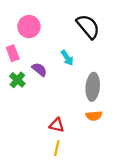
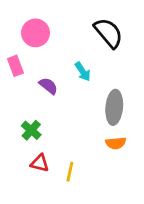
green cross: (17, 80) -> (31, 130), moved
red triangle: (57, 125) -> (40, 163), moved
yellow line: (57, 148) -> (70, 172), moved

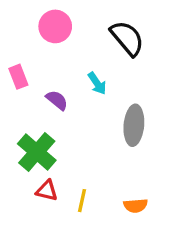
pink circle: (36, 33) -> (55, 26), moved
green cross: (31, 130) -> (37, 152), size x1.6
orange semicircle: (116, 143) -> (136, 206), moved

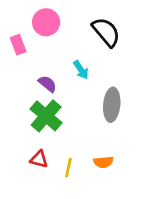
pink rectangle: (18, 77) -> (18, 45), moved
green cross: (37, 152) -> (46, 116), moved
orange semicircle: (136, 206) -> (103, 162), moved

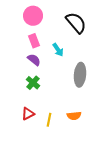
pink rectangle: (18, 45) -> (34, 41), moved
green cross: (46, 116) -> (33, 83), size x0.6
red triangle: (39, 159) -> (28, 114), turned -40

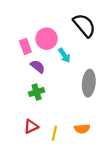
pink circle: (33, 16) -> (47, 39), moved
pink rectangle: (34, 41) -> (25, 46), moved
green cross: (33, 83) -> (37, 92), turned 32

